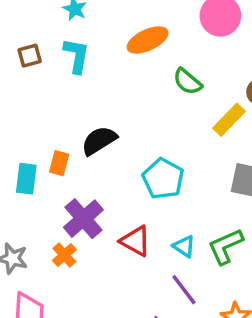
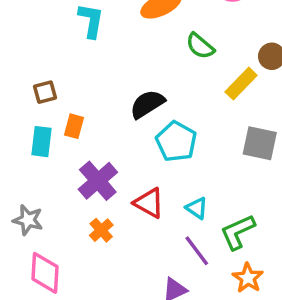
brown square: (30, 56) -> (45, 92), moved
black semicircle: (99, 141) -> (147, 104), moved
green L-shape: (226, 246) -> (238, 232), moved
orange cross: (64, 255) -> (101, 230), moved

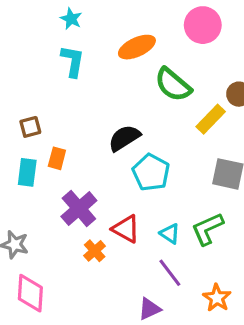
green semicircle: (200, 46) -> (173, 85), size x1.4
orange cross: (101, 230) -> (95, 251), moved
green L-shape: (238, 232) -> (207, 229), moved

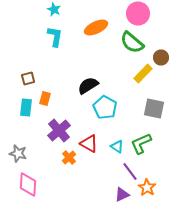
green semicircle: (173, 85) -> (132, 42), moved
purple line: (170, 273) -> (130, 172), moved
purple triangle: (149, 309) -> (122, 194), moved

